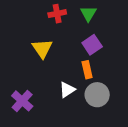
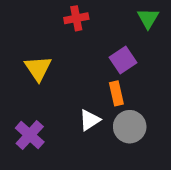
green triangle: (88, 14) -> (148, 18), moved
yellow triangle: (42, 49) -> (38, 68), moved

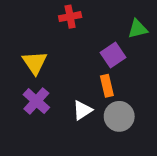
green triangle: (148, 18) -> (138, 29), moved, turned 45
purple cross: (30, 135) -> (36, 101), moved

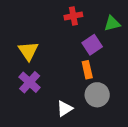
red cross: (70, 17) -> (73, 16), moved
white triangle: (82, 110) -> (65, 109), moved

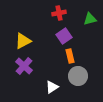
purple square: (92, 45) -> (64, 36), moved
yellow triangle: (28, 51) -> (23, 41), turned 36

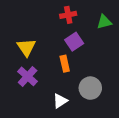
yellow triangle: (23, 41) -> (26, 47), turned -36
orange rectangle: (70, 56) -> (65, 64), moved

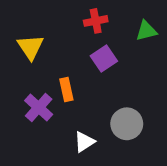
yellow triangle: (26, 47) -> (30, 47), moved
orange rectangle: (65, 64) -> (66, 90), moved

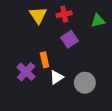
yellow triangle: (30, 47) -> (38, 15), moved
white triangle: (84, 142) -> (57, 77), moved

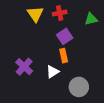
orange rectangle: (45, 60) -> (64, 56), moved
gray circle: (85, 83) -> (79, 87), moved

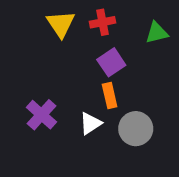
gray circle: (79, 87) -> (136, 129), moved

